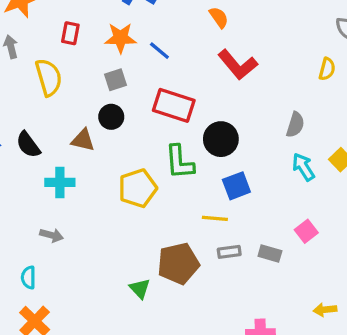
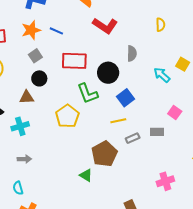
yellow semicircle: (327, 69) -> (160, 25), moved
gray semicircle: (295, 125) -> (132, 54), moved

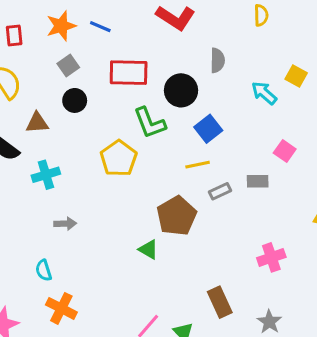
brown triangle: (27, 97) -> (37, 123), moved
gray arrow: (24, 159) -> (65, 224), moved

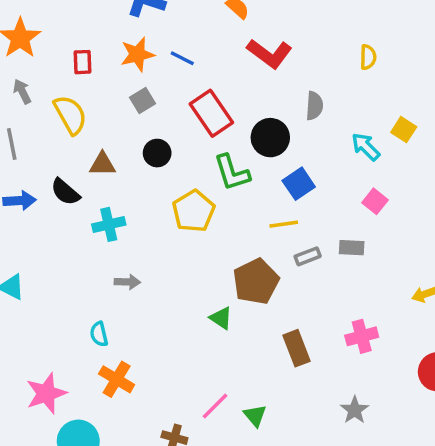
red rectangle: (129, 73) -> (211, 113), turned 51
black circle: (75, 100) -> (157, 153), moved
pink square: (285, 151) -> (375, 201), moved
brown rectangle: (220, 302) -> (296, 348), moved

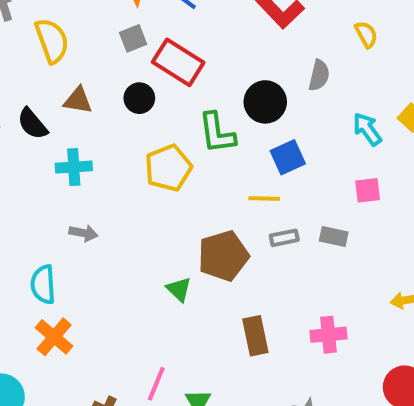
yellow semicircle: (368, 57) -> (366, 34), moved, turned -40
red rectangle: (211, 113) -> (178, 62), moved, turned -33
pink square: (375, 201) -> (368, 190), turned 35
cyan semicircle: (99, 334) -> (43, 285), size x1.4
pink line: (215, 406) -> (156, 384), turned -32

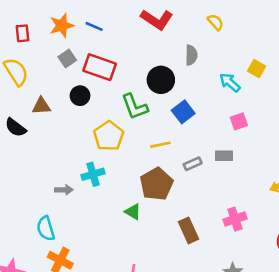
cyan cross: (74, 167) -> (93, 174), moved
yellow line: (264, 198) -> (160, 145), moved

